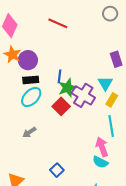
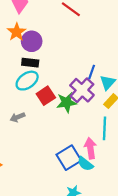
blue line: (59, 76) -> (92, 72), moved
green star: (68, 88) -> (67, 102), moved
red square: (61, 106) -> (46, 96), moved
blue square: (57, 170) -> (69, 158), moved, size x1.6

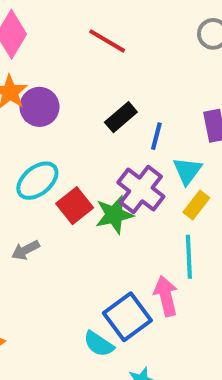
black rectangle: (30, 63) -> (121, 117), moved, turned -42
blue line: (92, 72) -> (156, 136), moved
cyan semicircle: (85, 164) -> (99, 344), moved

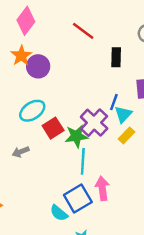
black rectangle: (121, 117) -> (116, 57), moved, turned -54
blue line: (156, 136) -> (114, 102), moved
cyan line: (189, 257) -> (83, 161), moved

